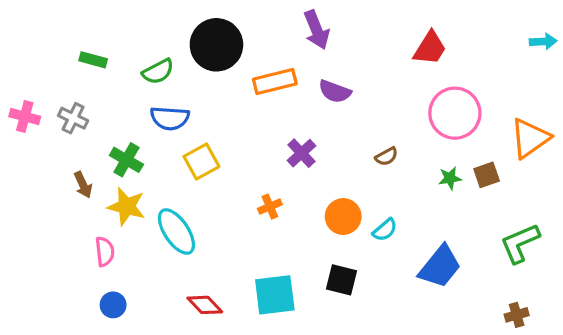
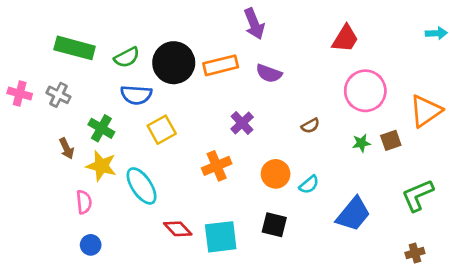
black circle: (216, 45) -> (174, 63), moved
green rectangle: (93, 60) -> (75, 48), size x1.8
orange cross: (270, 207) -> (217, 166), size x1.5
red diamond: (205, 305) -> (178, 229), moved

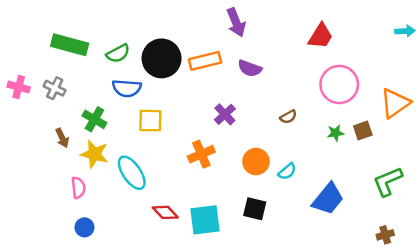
yellow square: (162, 130) -> (150, 121), turned 30

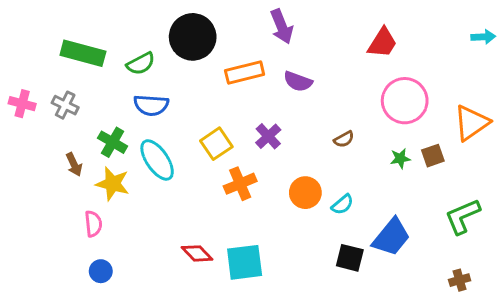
black circle: (162, 58) -> (193, 37), moved
yellow square: (150, 121) -> (216, 144), moved, turned -35
cyan ellipse: (132, 173) -> (157, 160), moved
black square: (255, 209) -> (350, 258), moved

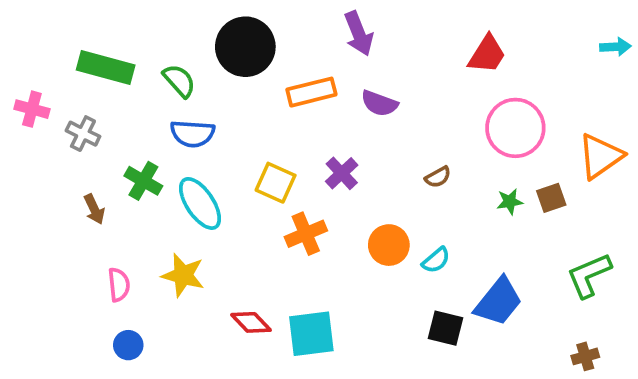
green semicircle: (141, 64) -> (179, 81), turned -104
pink cross: (22, 104) -> (32, 109), moved
yellow square: (216, 144) -> (276, 183), turned -32
yellow star: (113, 184) -> (183, 275), moved

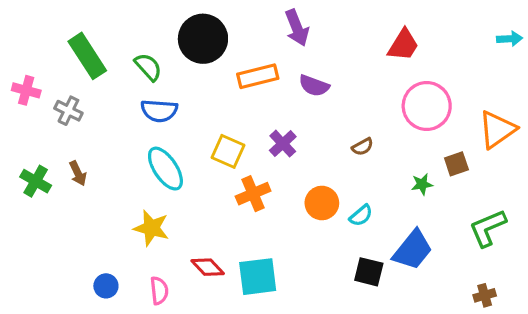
green rectangle: (106, 68) -> (87, 56), turned 42
green cross: (143, 181) -> (36, 181), moved
green star: (510, 202) -> (422, 184), moved
pink semicircle: (119, 285) -> (159, 291), moved

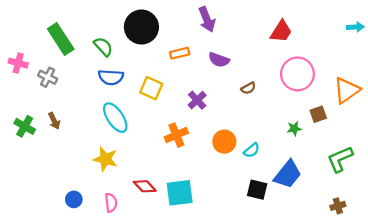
orange rectangle: (258, 76) -> (180, 53), size x0.7
brown semicircle: (363, 147) -> (248, 88), moved
yellow square: (228, 151) -> (151, 88), moved

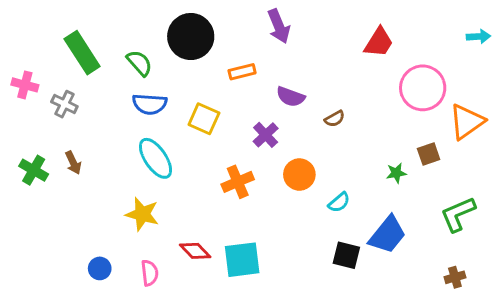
purple semicircle: (219, 60) -> (291, 97), moved
pink circle: (297, 74) -> (423, 88), moved
orange circle: (224, 142) -> (299, 175), moved

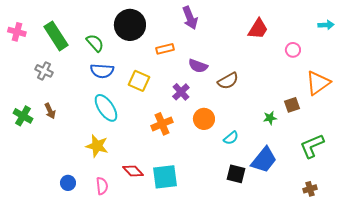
pink cross: (25, 85) -> (17, 32), moved
pink circle: (423, 88) -> (293, 50), moved, size x0.5
brown semicircle: (335, 119) -> (228, 81), size x1.5

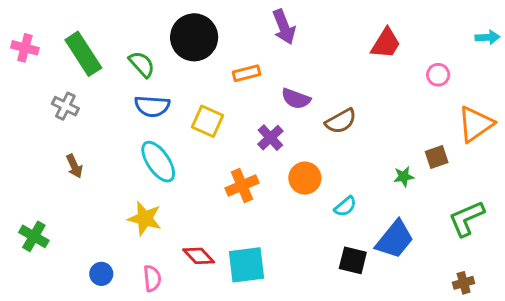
green cross: (23, 116) -> (34, 236), moved

